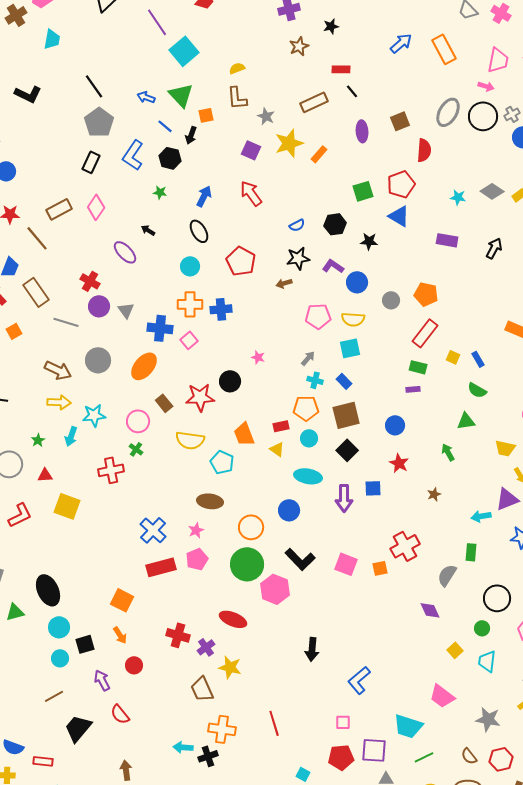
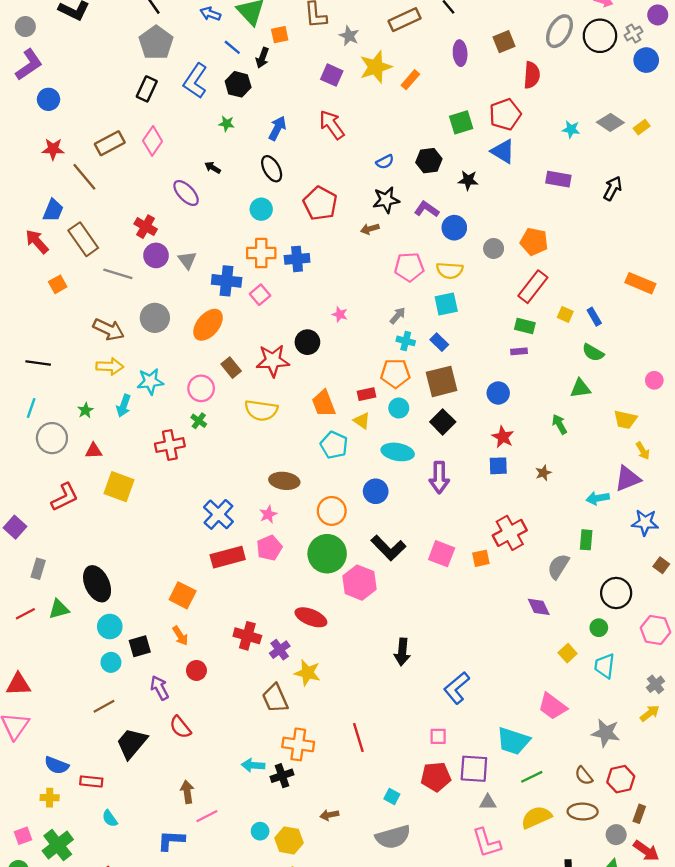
cyan pentagon: (222, 462) -> (334, 445), moved
blue square: (373, 488) -> (498, 466), moved

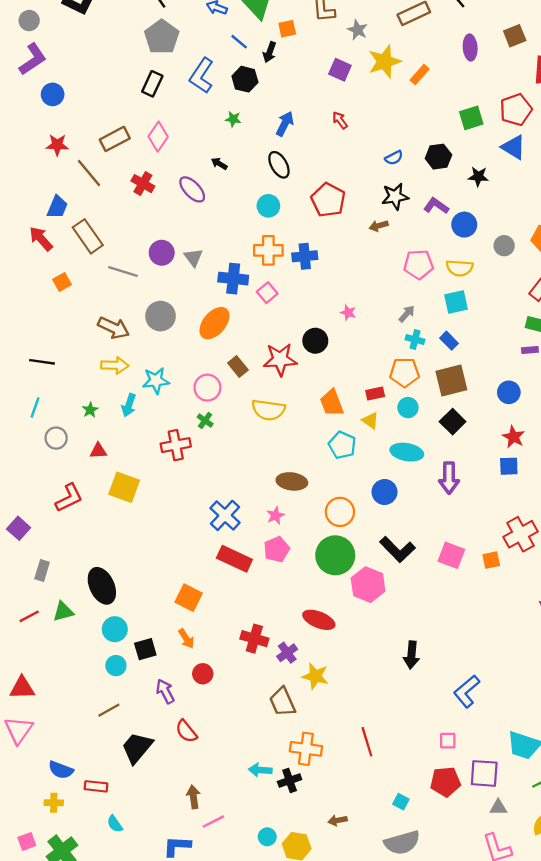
red arrow: (332, 125) -> (340, 120), size x0.6
red cross: (146, 227) -> (143, 184), moved
gray circle: (52, 438) -> (56, 438), size x0.7
red rectangle: (228, 557) -> (234, 559), turned 40

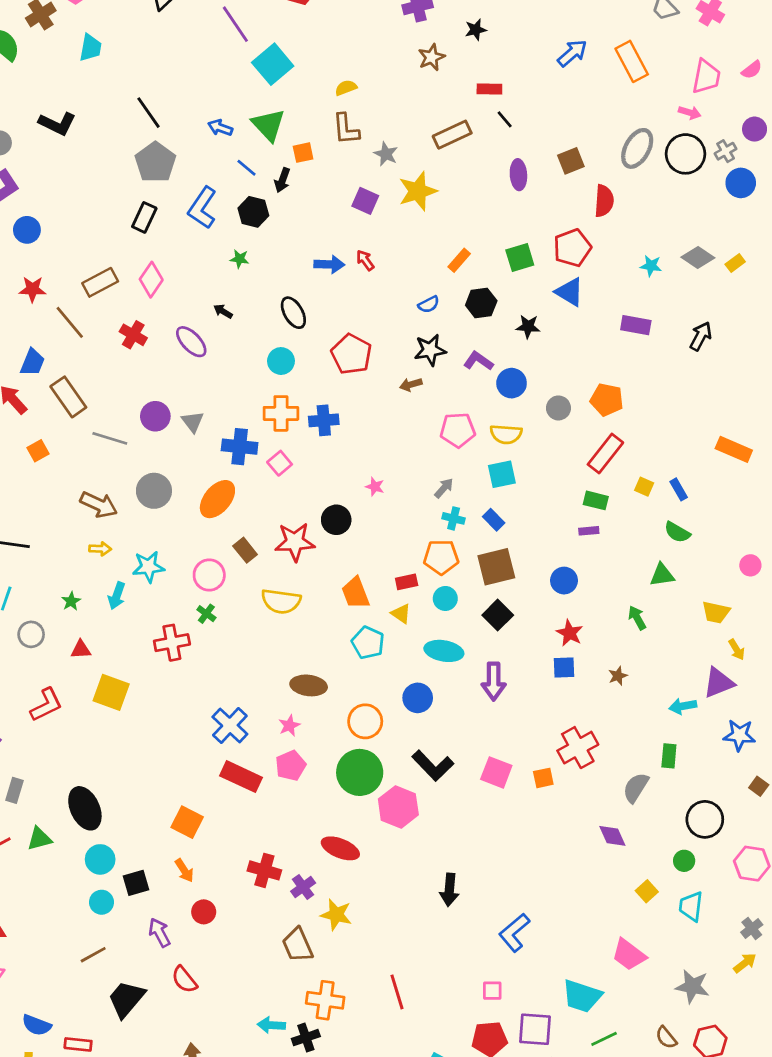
orange rectangle: (420, 74) -> (459, 260), moved
blue arrow: (285, 124) -> (329, 264), moved, turned 65
yellow arrow: (115, 365) -> (100, 549), size x0.7

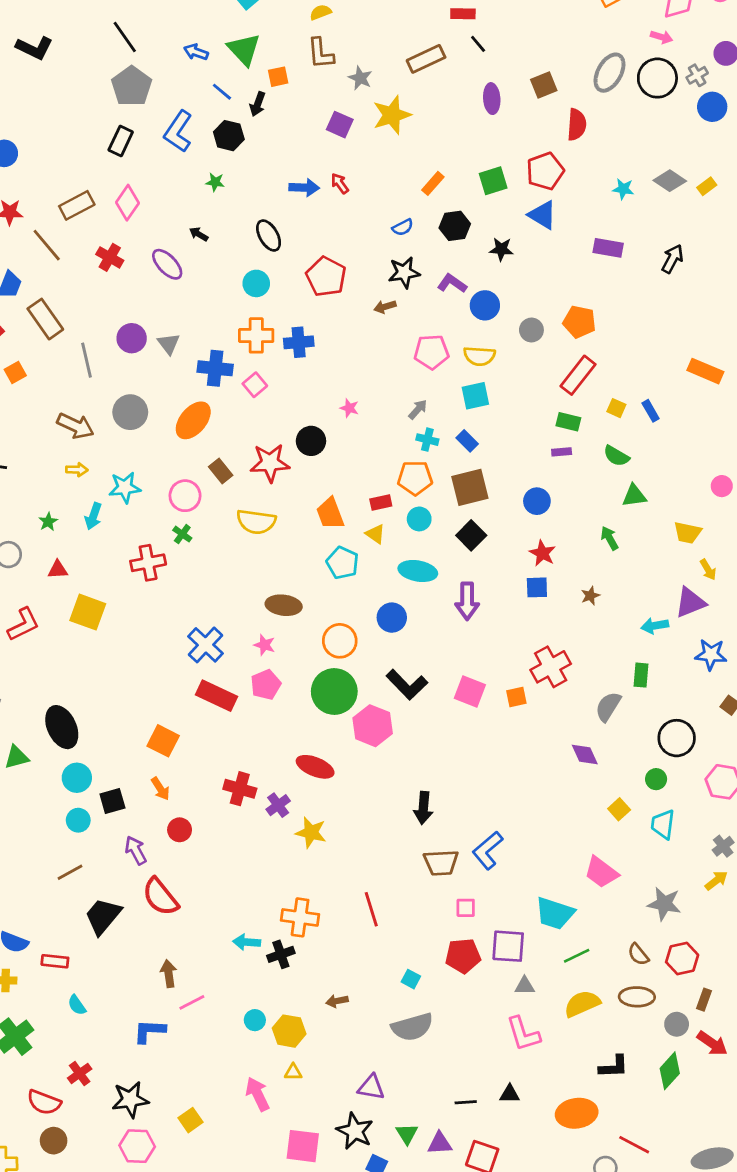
gray line: (110, 438) -> (86, 360), turned 60
green semicircle: (677, 532) -> (616, 456), moved
pink star: (289, 725) -> (264, 645), turned -30
brown trapezoid: (298, 945) -> (441, 863), moved, turned -69
red semicircle: (184, 980) -> (160, 897), size x1.4

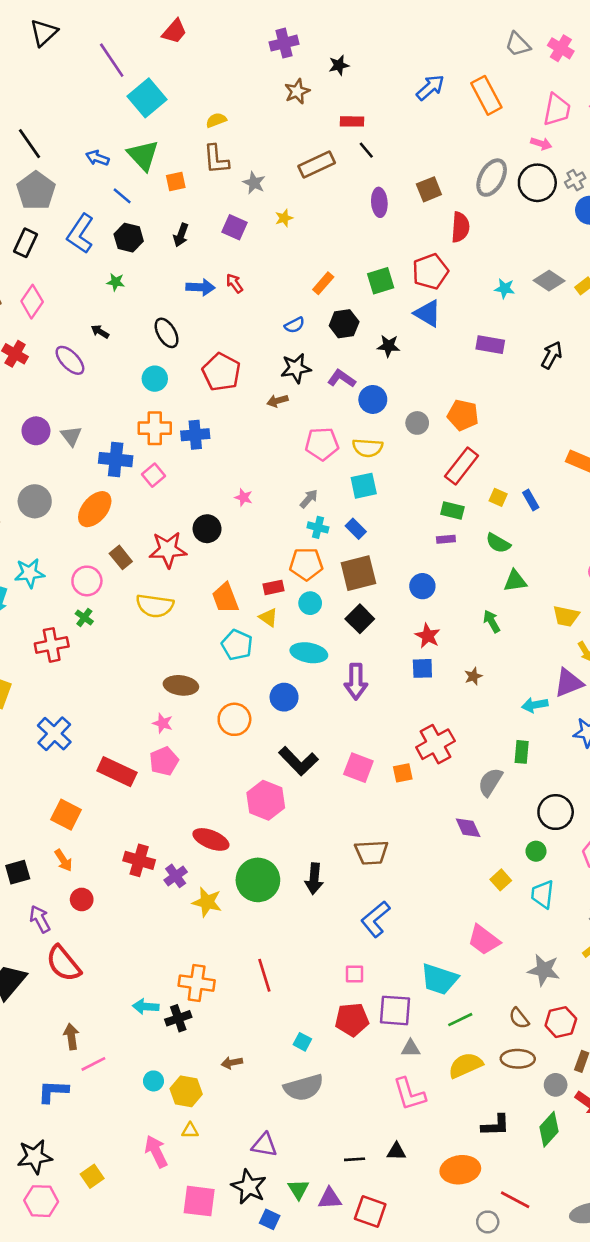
black arrow: (258, 104) -> (181, 235), moved
yellow star: (392, 115) -> (284, 218), size x0.5
blue cross: (206, 645) -> (54, 734), moved
green circle: (334, 691) -> (258, 880), moved
brown trapezoid: (441, 863) -> (372, 852), moved

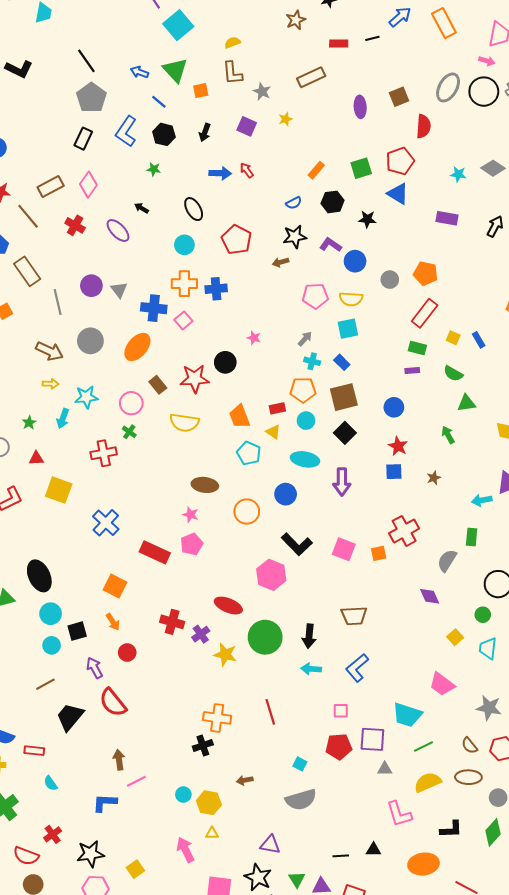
black line: (366, 150) -> (372, 38), moved, turned -64
cyan arrow: (146, 1007) -> (311, 669), moved
pink L-shape: (409, 1094) -> (399, 814), moved

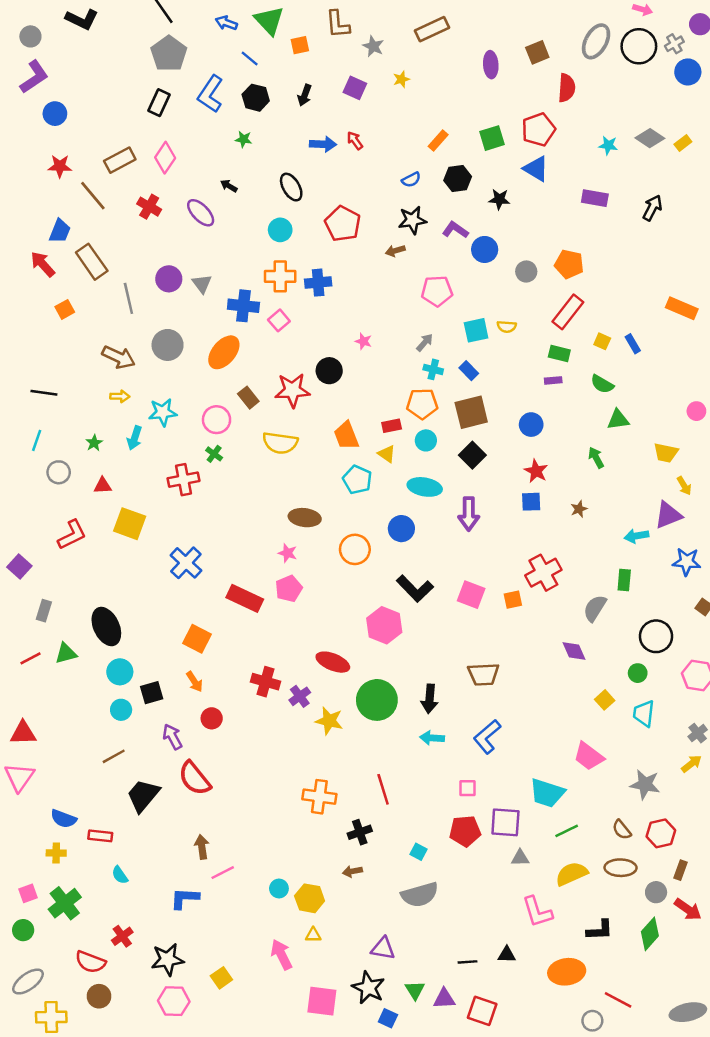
yellow semicircle: (351, 299) -> (507, 327), moved, size x0.7
black cross: (203, 745) -> (360, 832), moved

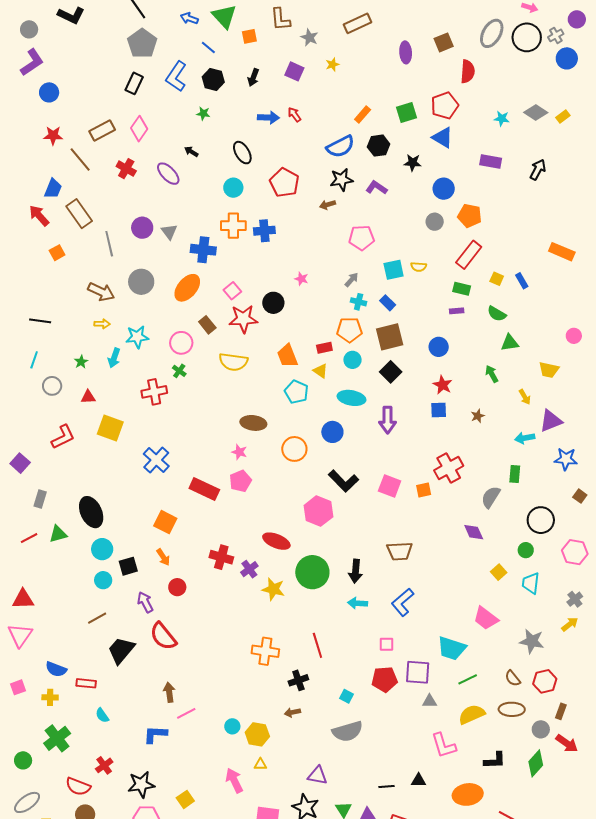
blue semicircle: (411, 180) -> (340, 147), size x1.8
blue circle: (485, 249) -> (444, 189), moved
pink square: (279, 320) -> (232, 291), moved
yellow arrow: (684, 486) -> (525, 397), moved
pink square: (28, 893) -> (18, 687), moved

